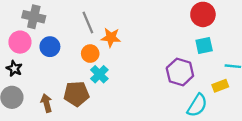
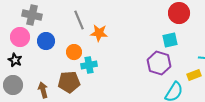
cyan square: (204, 45) -> (170, 40), moved
orange circle: (90, 54) -> (74, 52), moved
cyan cross: (99, 74) -> (89, 65), turned 35

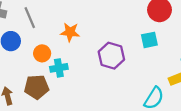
gray line: (79, 20) -> (30, 18), moved
purple hexagon: (159, 63) -> (111, 56), moved

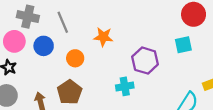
cyan cross: (59, 68) -> (125, 86), moved
brown pentagon: (37, 87) -> (70, 92), turned -30

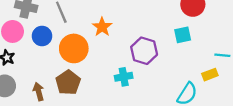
orange star: (103, 37) -> (102, 27), turned 30
orange circle: (75, 58) -> (74, 48), size x1.6

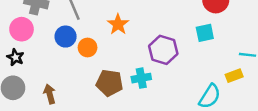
blue circle: (42, 36) -> (66, 37), moved
orange circle: (74, 48) -> (88, 47), size x0.6
brown pentagon: (68, 82) -> (109, 83), moved, turned -30

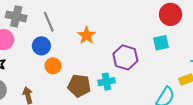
orange circle: (88, 47) -> (53, 66), moved

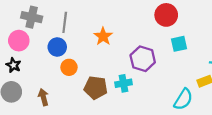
red circle: (170, 14) -> (166, 15), moved
gray line: (49, 22) -> (65, 22), turned 30

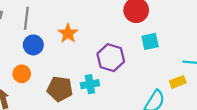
blue circle: (57, 47) -> (33, 45), moved
orange circle: (69, 67) -> (22, 74), moved

